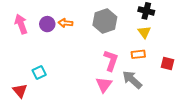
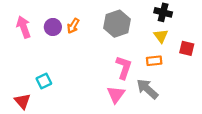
orange arrow: (65, 23) -> (73, 26), turned -64
red square: (168, 63) -> (187, 48), moved

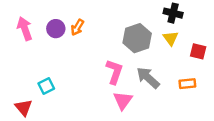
gray hexagon: (117, 24) -> (137, 38), moved
orange rectangle: (154, 61) -> (187, 84), moved
pink L-shape: (124, 67) -> (114, 72), moved
gray arrow: (147, 89) -> (148, 78), moved

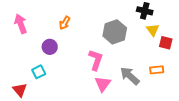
purple circle: (56, 29) -> (50, 47), moved
yellow triangle: (171, 38) -> (153, 30), moved
gray arrow: (148, 78) -> (130, 76), moved

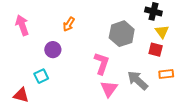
red square: (166, 43) -> (156, 50), moved
red triangle: (20, 90) -> (21, 95), turned -35

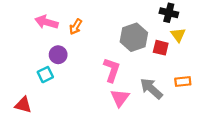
pink arrow: (22, 25) -> (46, 22), moved, turned -54
red square: (156, 50) -> (161, 48), moved
cyan square: (41, 76) -> (45, 75), moved

